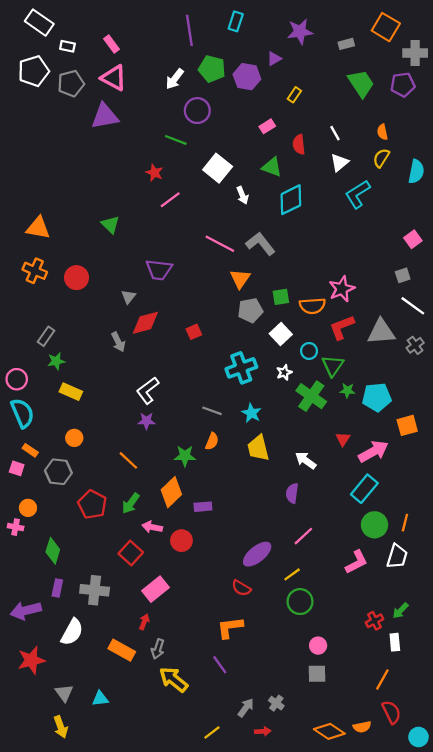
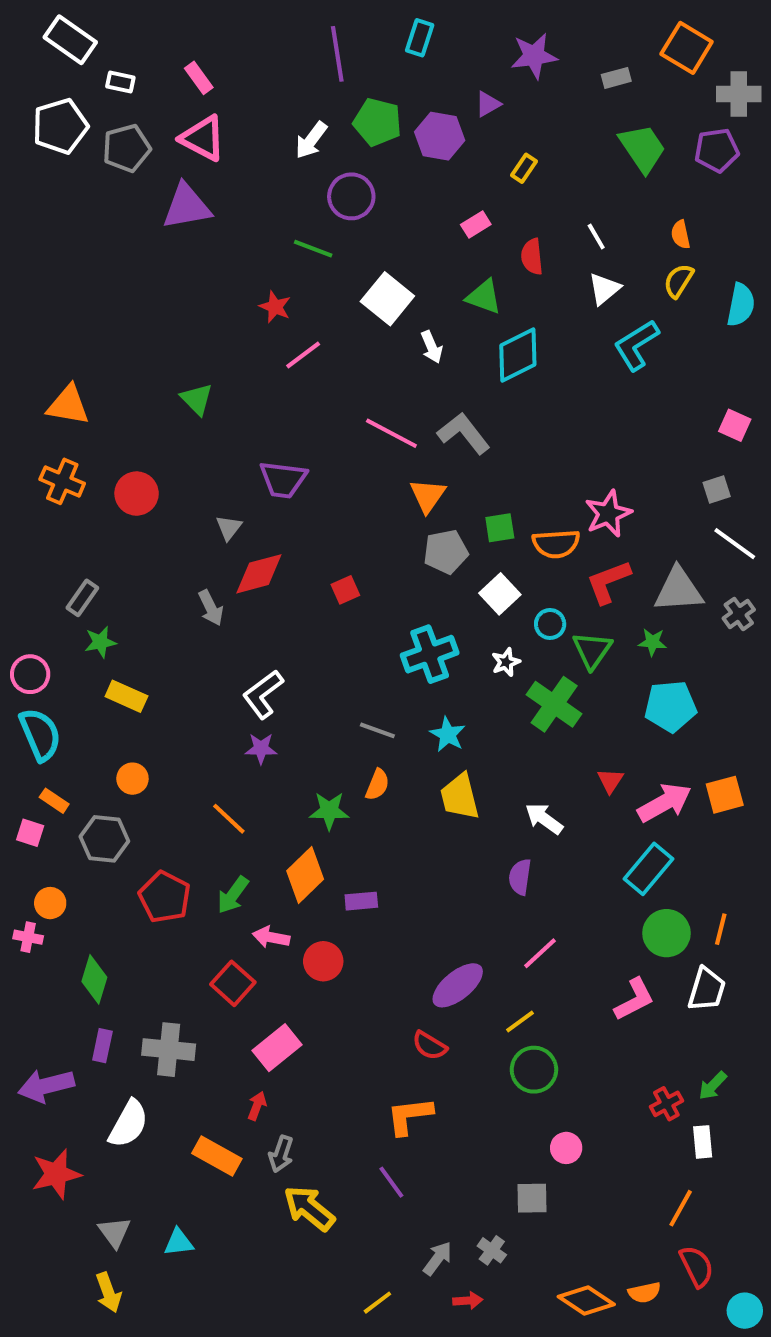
pink square: (413, 239) -> (735, 425), turned -30
green star: (347, 390) -> (652, 642), moved
orange square: (407, 425) -> (725, 795), moved
gray square: (317, 674) -> (532, 1198), moved

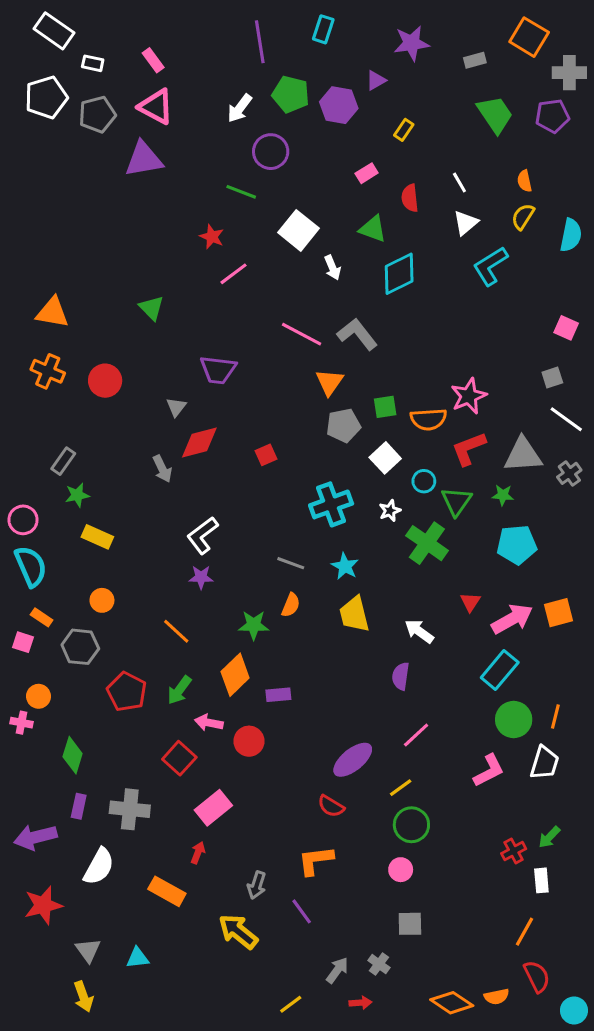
pink circle: (566, 1148) -> (401, 870), moved
gray arrow: (281, 1154) -> (257, 885), moved

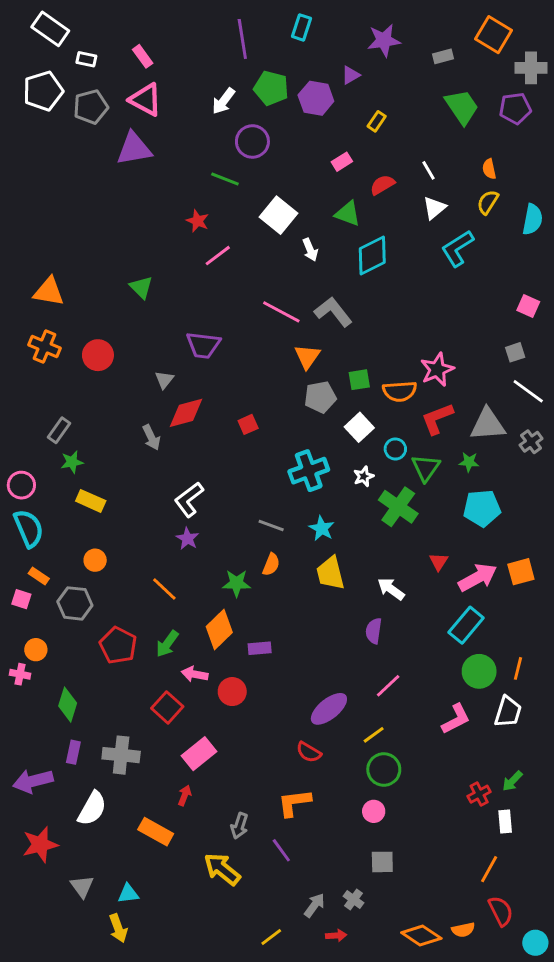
red semicircle: (410, 198) -> (382, 185), turned 65
purple star: (201, 577) -> (187, 539), turned 30
yellow arrow: (83, 997) -> (118, 928), moved

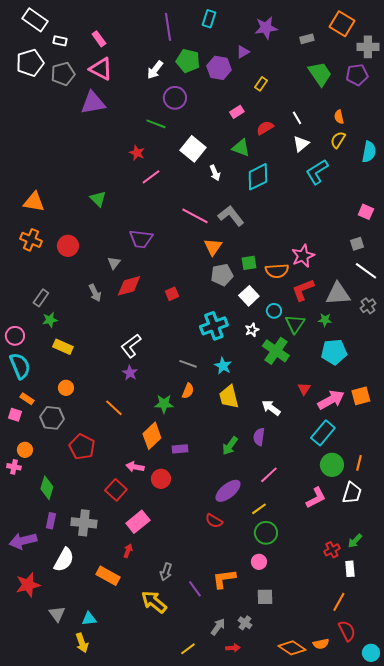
gray arrow: (151, 437) -> (95, 293), moved
green arrow: (167, 644) -> (230, 446), moved
orange L-shape: (294, 803) -> (224, 579), moved

